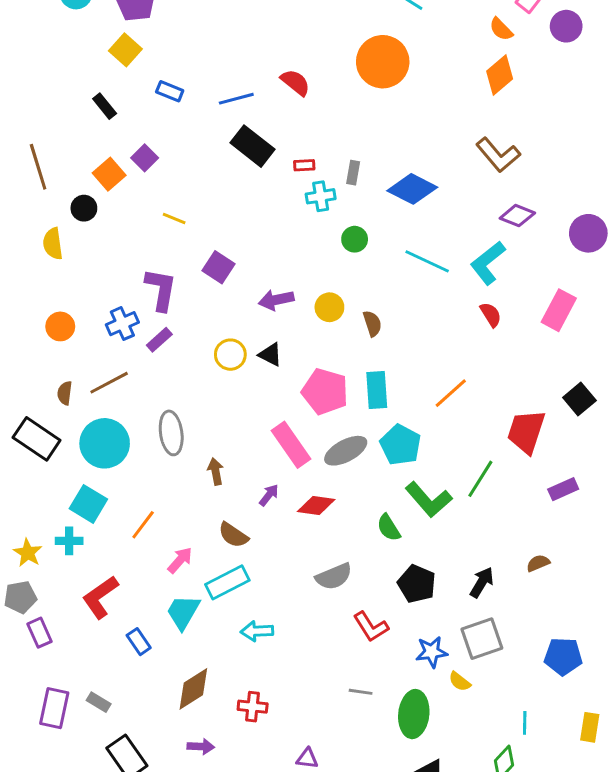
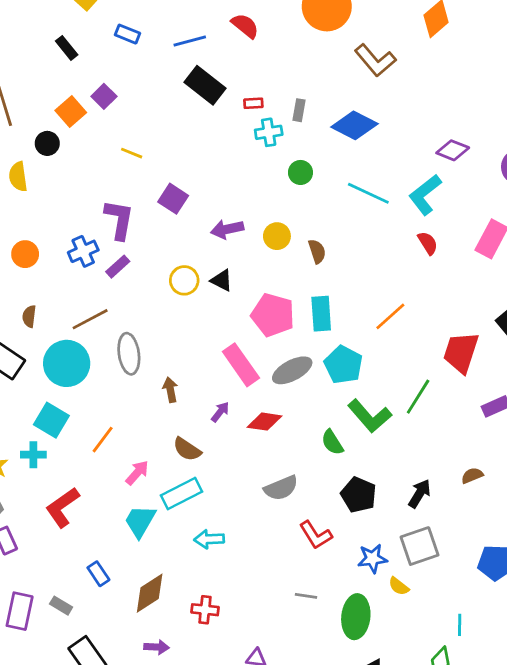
brown L-shape: (498, 155) -> (375, 60), moved
brown line: (109, 383) -> (90, 319), moved
blue rectangle: (139, 642) -> (98, 574), moved

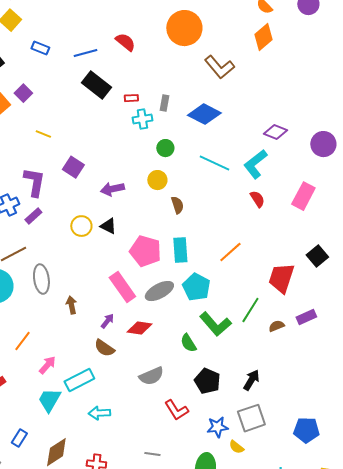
yellow circle: (277, 236) -> (157, 180), moved
brown semicircle: (187, 449) -> (104, 348), moved
brown semicircle: (472, 476) -> (276, 326), moved
blue rectangle: (98, 574) -> (19, 438), turned 66
gray line: (306, 596) -> (152, 454), moved

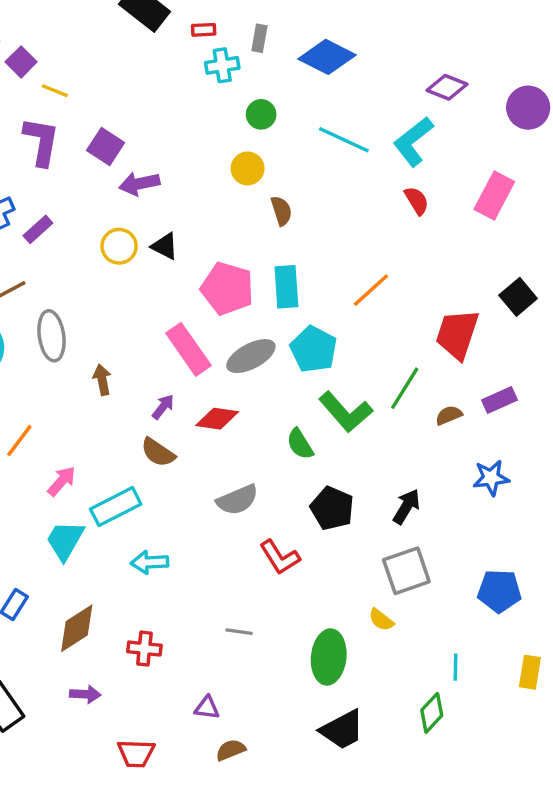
purple square: (23, 93) -> (21, 62), moved
purple L-shape: (34, 182) -> (41, 141), moved
purple arrow: (112, 189) -> (139, 184), moved
blue star: (217, 427) -> (491, 478), moved

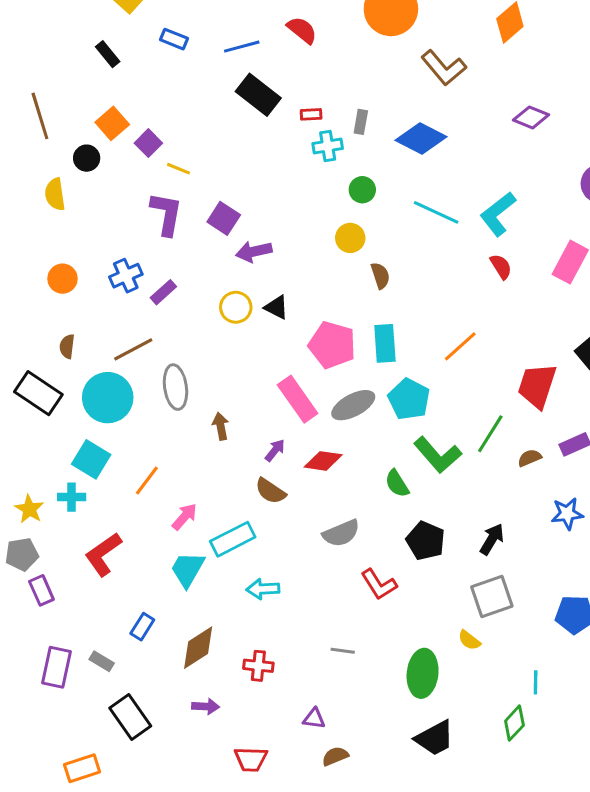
purple diamond: (447, 87) -> (531, 117), moved

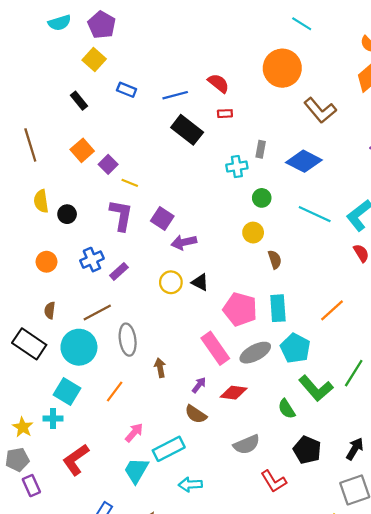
red rectangle: (311, 114) -> (225, 114), moved
black circle: (87, 158) -> (67, 214), moved
orange line: (147, 480) -> (115, 392), moved

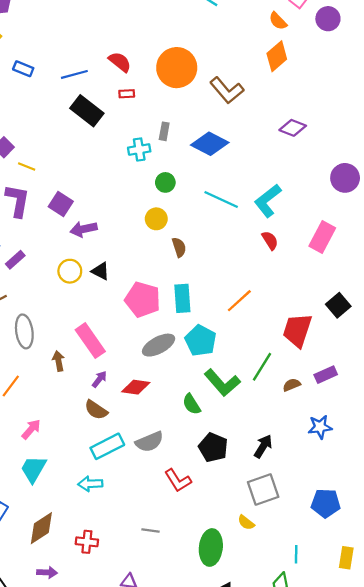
orange circle: (282, 68) -> (177, 68), moved
pink rectangle: (215, 348) -> (90, 341), moved
cyan rectangle: (169, 449) -> (107, 446), moved

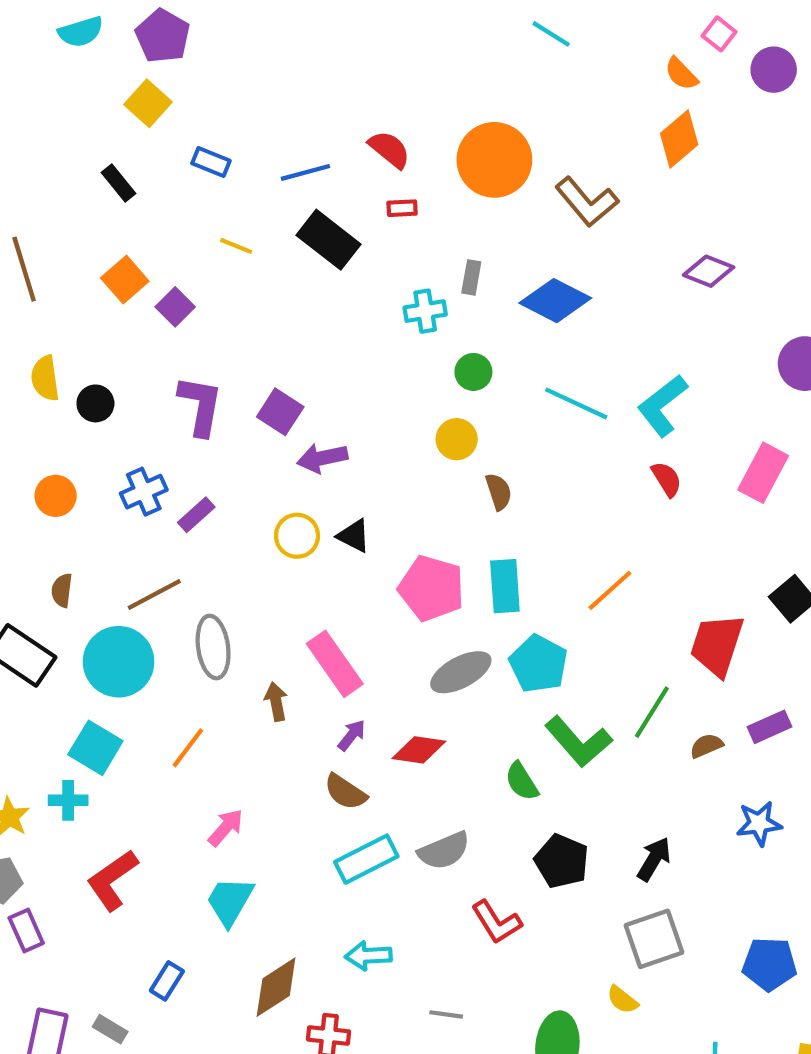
yellow line: (27, 167) -> (236, 246), moved
cyan arrow: (90, 484) -> (368, 956), moved
brown diamond: (41, 528) -> (276, 987), moved

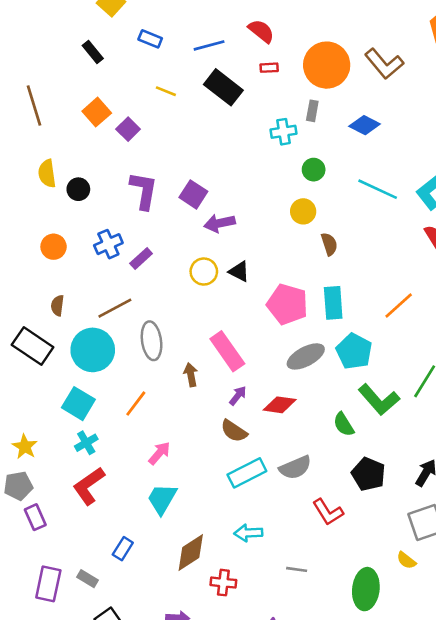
orange circle: (494, 160) -> (327, 65), moved
blue diamond: (555, 301) -> (365, 125), size x0.7
cyan cross: (68, 800) -> (86, 443), moved, turned -30

